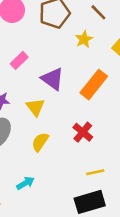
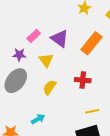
pink rectangle: (19, 60) -> (34, 36), moved
red cross: (83, 132) -> (83, 80), turned -35

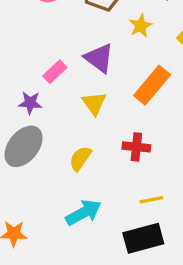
purple triangle: (60, 39) -> (99, 58), moved
yellow triangle: (46, 60) -> (94, 103), moved
cyan arrow: (38, 119) -> (84, 212), moved, size x1.5

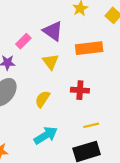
orange rectangle: (152, 85) -> (89, 48), turned 45

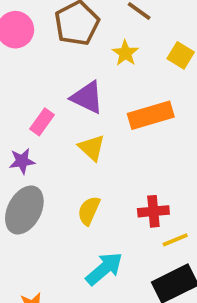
red cross: (80, 90) -> (153, 211), moved

